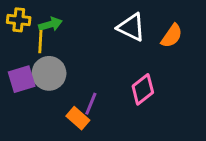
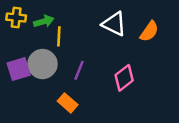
yellow line: (40, 42) -> (59, 36), moved
purple line: (91, 104) -> (79, 70), moved

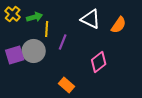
yellow cross: (16, 18) -> (13, 14), turned 35
purple line: (79, 70) -> (63, 42), moved
orange rectangle: (68, 103) -> (67, 85), moved

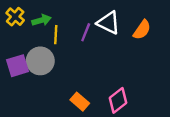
purple line: (63, 42) -> (86, 32), moved
pink diamond: (99, 62) -> (118, 100), moved

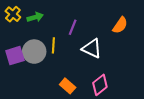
white triangle: (108, 23) -> (92, 48), moved
yellow line: (56, 35) -> (53, 45), moved

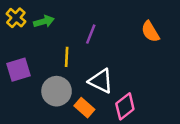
orange semicircle: (120, 25) -> (150, 32), turned 114
white triangle: (92, 48) -> (101, 81), moved
gray circle: (34, 52) -> (57, 91), moved

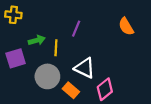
yellow cross: (16, 18) -> (13, 15), turned -35
green arrow: (44, 21) -> (37, 40), moved

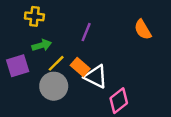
yellow cross: (13, 15) -> (34, 16), moved
yellow line: (56, 48) -> (56, 63), moved, turned 42
orange rectangle: (71, 90) -> (80, 67), moved

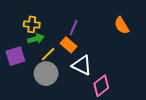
yellow cross: (34, 16) -> (32, 24), moved
orange rectangle: (80, 67) -> (68, 45), moved

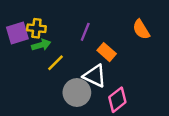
orange rectangle: (68, 45) -> (107, 52), moved
purple square: (15, 56) -> (17, 33), moved
gray circle: (46, 74) -> (77, 93), moved

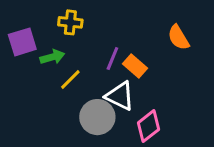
yellow cross: (36, 28) -> (70, 22), moved
purple line: (85, 32) -> (112, 58), moved

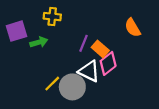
yellow line: (70, 80) -> (52, 84), moved
pink diamond: (148, 126) -> (108, 63), moved

